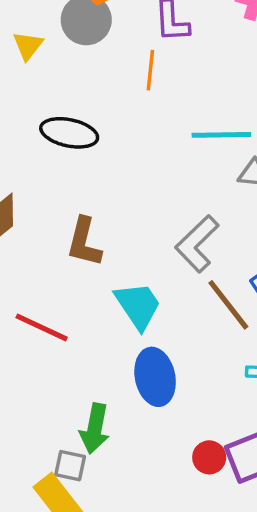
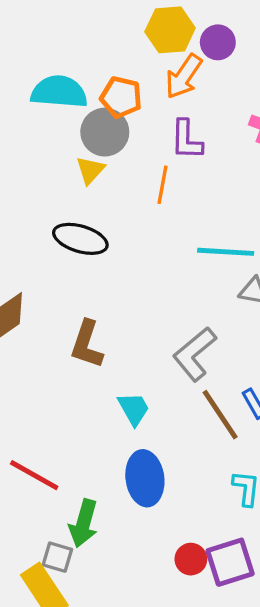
yellow triangle: (28, 46) -> (90, 170), moved
cyan trapezoid: (138, 306) -> (134, 409), size x0.7
red line: (42, 327) -> (34, 475), moved

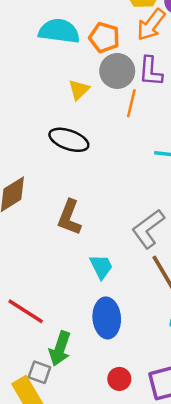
gray circle: (105, 132) -> (117, 71), moved
red circle: (191, 559) -> (119, 379), moved

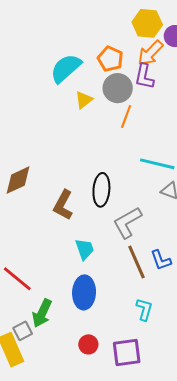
cyan semicircle: (59, 31) -> (66, 68), moved, turned -56
purple L-shape: (151, 71) -> (144, 76), moved
black ellipse: (69, 140) -> (101, 190), moved, turned 68
gray square: (39, 372) -> (23, 331), turned 36

